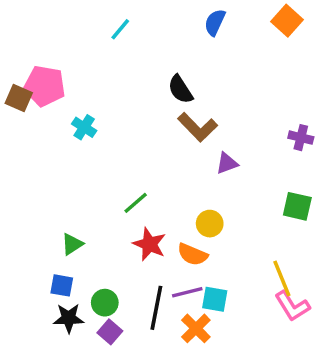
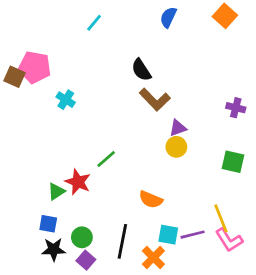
yellow circle: (210, 224) -> (176, 147), moved
red star: (149, 244) -> (78, 182), moved
purple line: (187, 292) -> (193, 235), moved

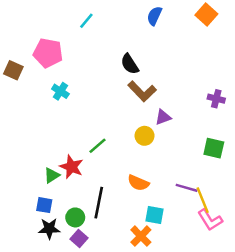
pink pentagon: (35, 67) -> (48, 53), moved
yellow circle: (176, 147) -> (145, 136), moved
purple line: (193, 235) -> (187, 188), moved, turned 30
black line: (122, 241) -> (99, 203), moved

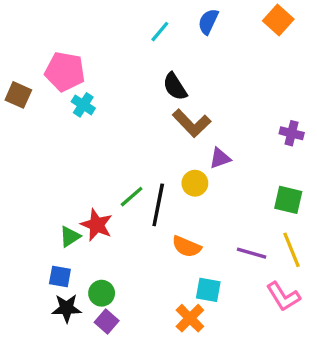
cyan line: (86, 21) -> (160, 32), moved
cyan cross: (60, 91) -> (83, 105), moved
yellow line: (203, 200) -> (292, 250), moved
black line: (99, 203) -> (158, 205), moved

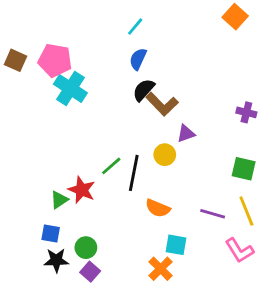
blue semicircle: (208, 22) -> (138, 59), moved
black semicircle: (175, 87) -> (144, 90), moved, turned 75
brown square: (18, 95) -> (15, 60), moved
cyan cross: (83, 105) -> (70, 88), size x1.6

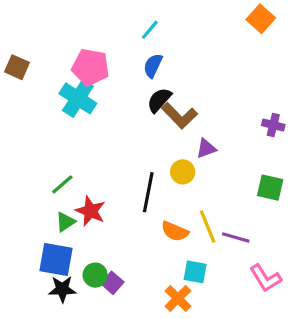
pink pentagon: (55, 60) -> (90, 67), moved
green line: (111, 166) -> (62, 184), moved
yellow line: (246, 211) -> (208, 227), moved
blue square: (51, 234) -> (56, 259), size x1.6
purple square: (90, 272) -> (112, 283), moved

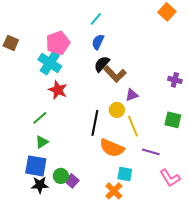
pink pentagon: (90, 67) -> (58, 43), turned -30
red star: (90, 211) -> (58, 90), moved
yellow line: (208, 227) -> (133, 126), moved
orange semicircle: (175, 231) -> (112, 148), size x1.4

